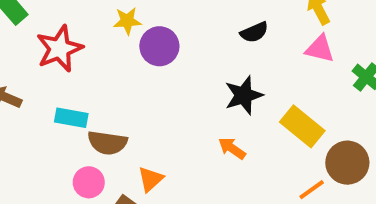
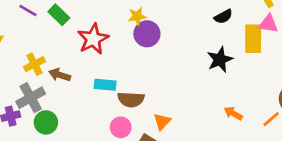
purple circle: (159, 46) -> (147, 34), moved
yellow rectangle: (302, 126) -> (253, 39), moved, turned 56
orange arrow: (232, 148) -> (233, 113), moved

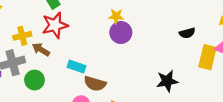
red star: (93, 39) -> (55, 25), moved
black star: (220, 60) -> (167, 81), moved
green circle: (46, 122) -> (34, 80), moved

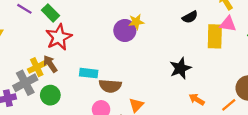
yellow star: (116, 16) -> (136, 22), moved
yellow cross: (22, 36) -> (37, 67), moved
brown arrow: (41, 50) -> (50, 64), turned 36

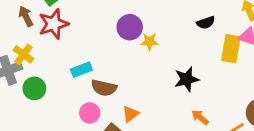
yellow star: (136, 22) -> (149, 41), moved
brown arrow: (50, 64) -> (26, 16), moved
yellow cross: (37, 67) -> (24, 54), turned -36
cyan rectangle: (89, 73) -> (81, 70), turned -36

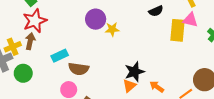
brown arrow: (26, 16) -> (30, 41), moved, turned 42
yellow cross: (24, 54) -> (13, 47), turned 35
black star: (187, 79) -> (135, 72), moved
orange triangle: (130, 114) -> (129, 86), moved

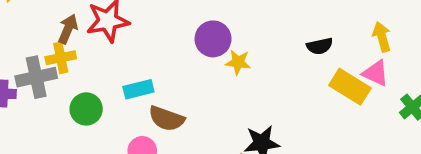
yellow rectangle: (177, 30) -> (350, 87), turned -75
brown arrow: (30, 41) -> (68, 29), moved
green circle: (23, 73) -> (86, 109), moved

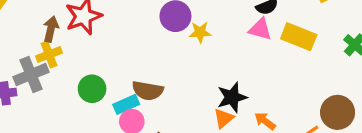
pink triangle: (376, 73) -> (260, 29), moved
cyan rectangle: (138, 89) -> (126, 104), moved
green circle: (86, 109) -> (92, 89), moved

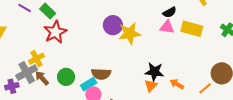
brown arrow: (51, 29) -> (42, 78), moved, turned -49
yellow star: (200, 32) -> (130, 33), size x1.6
black star: (232, 97) -> (154, 72), turned 30

